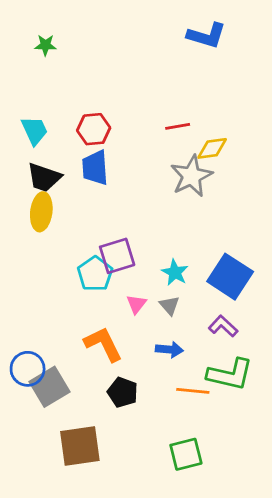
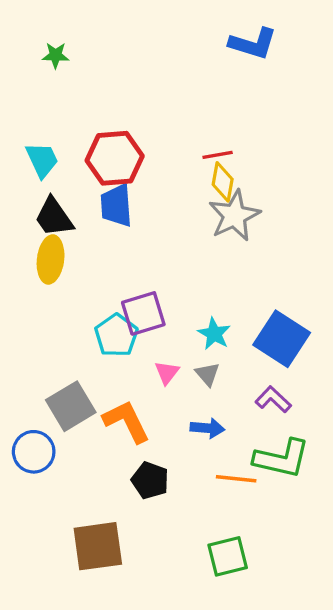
red hexagon: (94, 129) -> (115, 158), size x1.4
yellow diamond: (212, 148) -> (223, 182), moved, turned -72
black trapezoid: (44, 177) -> (54, 217), turned 36
gray square: (50, 387) -> (71, 406), moved

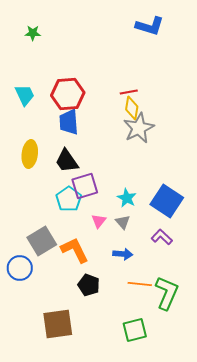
black trapezoid: (54, 217) -> (67, 161), moved
green L-shape: (282, 459) -> (167, 293), moved, turned -80

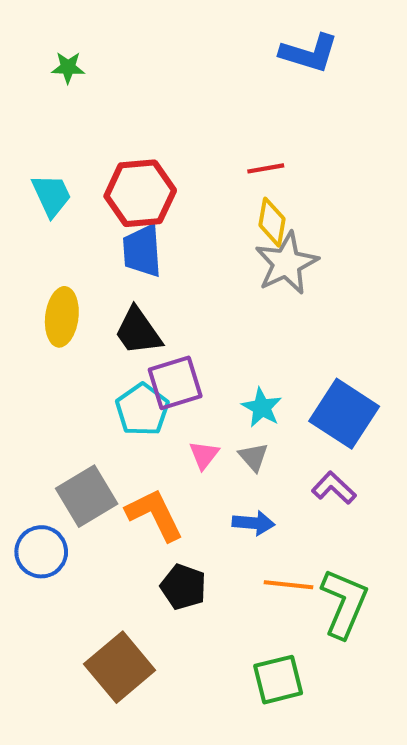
red line: (129, 92) -> (266, 168), moved
brown square: (58, 324) -> (120, 667), turned -32

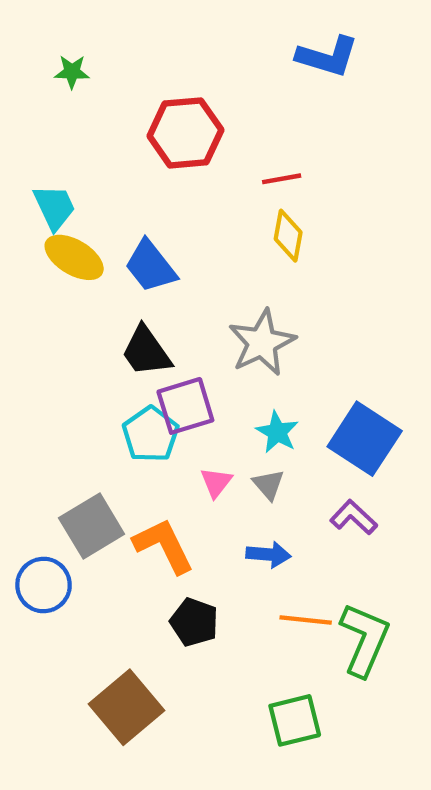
red hexagon: (140, 193) -> (185, 133), moved
blue trapezoid: (142, 251) -> (151, 266), turned -34
gray star: (286, 263) -> (262, 343), moved
yellow ellipse: (62, 317) -> (74, 257), moved, turned -66

